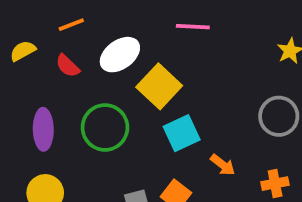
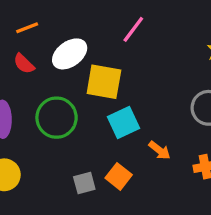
pink line: (193, 27) -> (133, 29), turned -56
yellow square: (159, 86) -> (104, 82), turned -33

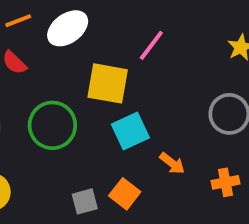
pink line: (133, 29) -> (151, 45), moved
white ellipse: (70, 54) -> (68, 28), moved

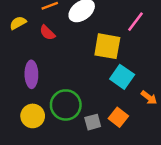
green circle: (52, 125) -> (66, 105), moved
cyan square: (130, 131) -> (122, 77), turned -30

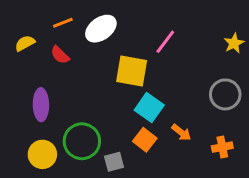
orange square: (118, 117) -> (145, 140), moved

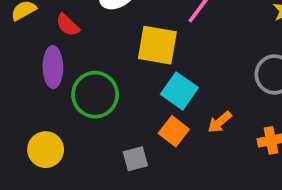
purple ellipse: (41, 105) -> (53, 67), moved
orange arrow: (181, 132) -> (220, 122), turned 102
green circle: (82, 141) -> (95, 95), moved

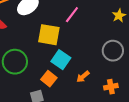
orange square: (174, 131) -> (49, 79), moved

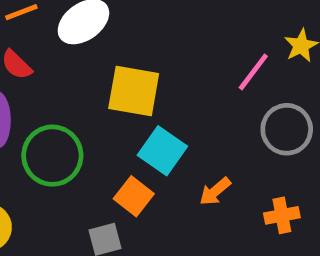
pink line: (72, 15) -> (253, 72), moved

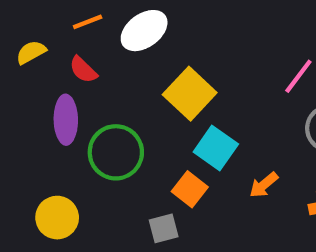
yellow square: (134, 91) -> (190, 94), turned 33

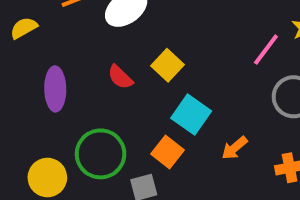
red semicircle: (83, 70) -> (120, 77), moved
yellow square: (190, 94) -> (167, 65), size x0.7
green circle: (116, 152) -> (101, 154), moved

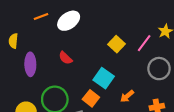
yellow semicircle: (24, 28) -> (13, 41), moved, turned -56
yellow square: (167, 65) -> (116, 44), moved

